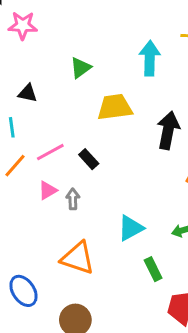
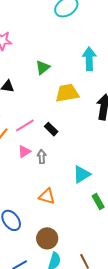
orange triangle: (78, 258) -> (47, 196), size x0.7

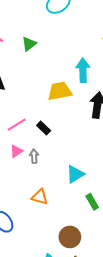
cyan arrow: (89, 59) -> (83, 70), moved
green triangle: (43, 67) -> (29, 44), moved
brown circle: (47, 238) -> (70, 237), moved

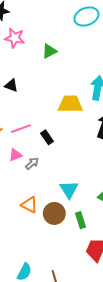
gray arrow: (34, 156) -> (32, 163), turned 40
cyan triangle: (75, 174) -> (69, 189), turned -42
brown circle: (70, 237) -> (54, 213), moved

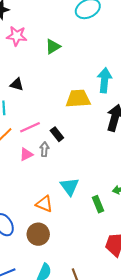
gray arrow: (32, 163) -> (44, 149), moved, turned -40
cyan triangle: (69, 189) -> (70, 187), moved
brown circle: (54, 213) -> (38, 234), moved
green rectangle: (80, 220) -> (98, 204), moved

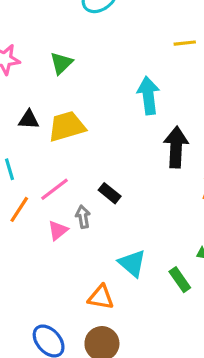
black triangle: (17, 84) -> (29, 120), moved
yellow trapezoid: (78, 99) -> (67, 126), moved
black rectangle: (57, 134) -> (110, 193), moved

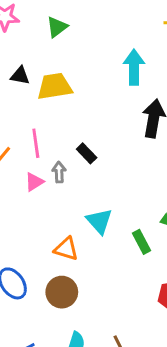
pink line: (54, 189) -> (36, 143), turned -68

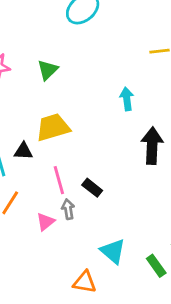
cyan arrow: (134, 67) -> (127, 99), size x0.7
black triangle: (20, 76) -> (23, 151), moved
pink line: (36, 143) -> (59, 180), moved

